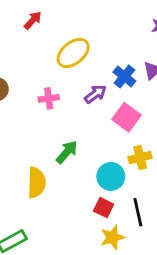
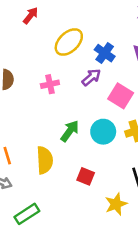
blue cross: (124, 76) -> (105, 53), moved
cyan circle: (111, 176) -> (103, 132), moved
red square: (104, 208) -> (86, 176), moved

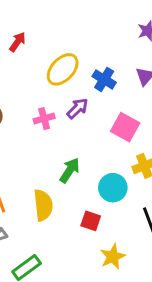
purple arrow: (91, 77) -> (77, 108), moved
cyan circle: (103, 132) -> (113, 188), moved
yellow star: (116, 204) -> (113, 257), moved

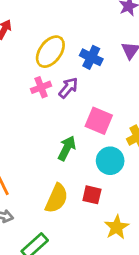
pink cross: (44, 119) -> (41, 87), moved
pink square: (125, 127) -> (99, 121), moved
yellow semicircle: (43, 205) -> (57, 198), moved, turned 36

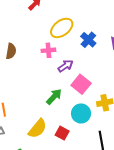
purple arrow: (68, 88) -> (65, 66), moved

